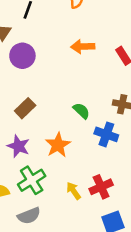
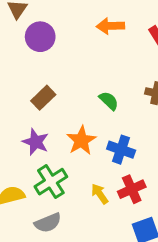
blue cross: (106, 134) -> (121, 150), moved

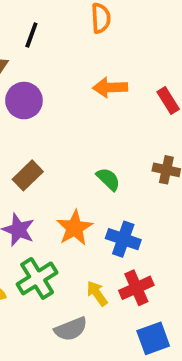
gray semicircle: (48, 223) -> (71, 329), moved

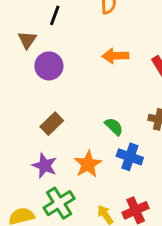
blue cross: (123, 239) -> (130, 157), moved

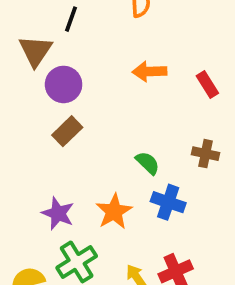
brown triangle: (27, 40) -> (36, 51), size x1.4
brown rectangle: (52, 124) -> (67, 131), moved

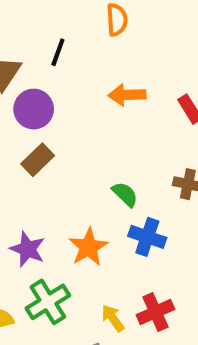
black line: (71, 19) -> (58, 52), moved

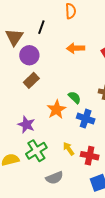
orange star: (88, 247) -> (56, 109), moved
red cross: (155, 312) -> (90, 156), turned 36
yellow arrow: (113, 318) -> (69, 149), moved

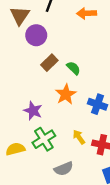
orange arrow: (76, 48) -> (87, 13), moved
brown rectangle: (31, 80) -> (49, 63), moved
green semicircle: (75, 97) -> (73, 68), moved

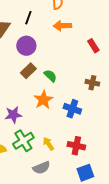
purple circle: (36, 35) -> (26, 46), moved
purple star: (33, 111) -> (13, 115), turned -30
yellow arrow: (79, 137) -> (48, 144), moved

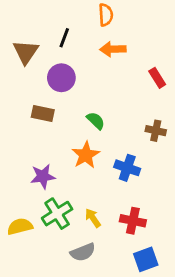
brown rectangle: (28, 71) -> (43, 114), moved, turned 56

